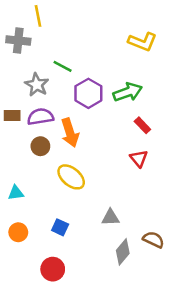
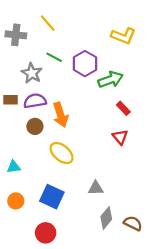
yellow line: (38, 16) -> (48, 23), moved, turned -30
purple hexagon: (88, 93) -> (85, 64), moved
blue square: (60, 227) -> (52, 197), size x1.6
brown semicircle: (153, 240) -> (133, 223), moved

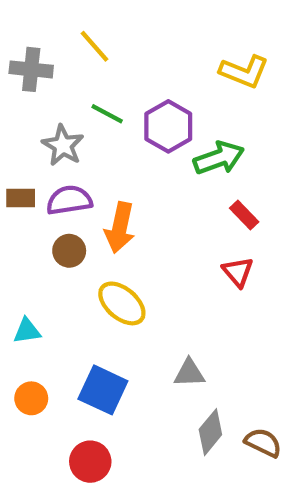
orange arrow: (60, 115) -> (120, 228), turned 30

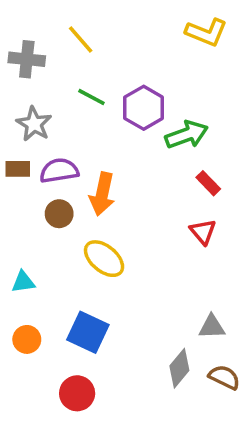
yellow L-shape: (244, 72) -> (206, 32), moved
gray star: (63, 145) -> (34, 124), moved
gray triangle: (189, 373) -> (212, 327), moved

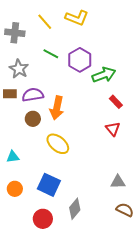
yellow L-shape: (206, 32) -> (77, 18), moved
gray diamond: (179, 368) -> (75, 209), moved

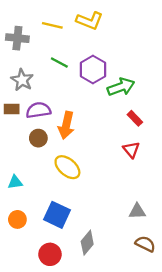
yellow line: (45, 22) -> (52, 25), turned -36

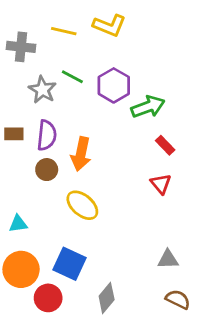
gray star: (22, 80) -> (42, 90), moved
purple semicircle: (38, 110) -> (47, 135), turned 105
orange circle: (17, 219) -> (21, 269), size x1.6
red circle: (50, 254) -> (48, 298), moved

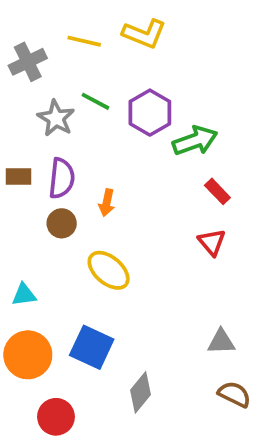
gray cross: (21, 47) -> (28, 62), turned -32
orange arrow: (81, 154) -> (107, 203), size x0.6
red circle: (48, 298) -> (56, 417), moved

